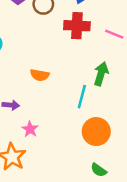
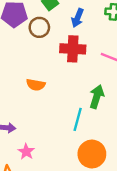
orange semicircle: (40, 75) -> (36, 85), moved

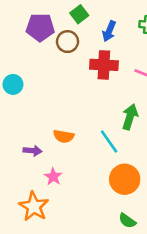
orange semicircle: (36, 85) -> (64, 136), moved
cyan line: (78, 119) -> (109, 142), turned -50

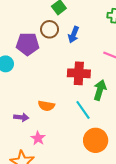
purple pentagon: (40, 27) -> (28, 44), moved
blue arrow: (109, 31) -> (74, 35), moved
red cross: (104, 65) -> (79, 73), moved

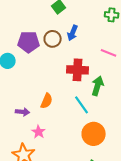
brown circle: (50, 29) -> (53, 39), moved
orange semicircle: (46, 106) -> (47, 101), turned -77

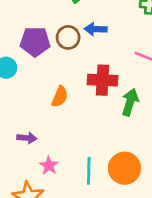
blue arrow: (73, 33) -> (96, 29), turned 70
orange semicircle: (47, 101) -> (60, 97), moved
cyan line: (82, 105) -> (89, 171), moved, turned 36

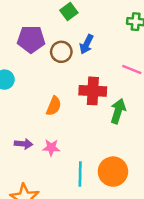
blue arrow: (96, 29) -> (86, 44), turned -66
purple pentagon: (35, 42) -> (31, 39), moved
pink star: (49, 165) -> (51, 148), moved, turned -30

